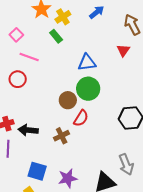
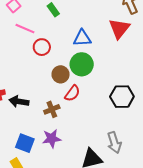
red triangle: (123, 50) -> (119, 29), size x1.6
red circle: (18, 79) -> (42, 47), moved
purple star: (68, 178) -> (52, 139), moved

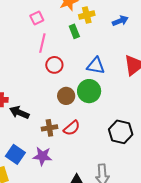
pink line: (25, 29) -> (42, 43), turned 66
red semicircle: (72, 93) -> (72, 128), moved

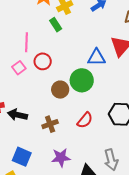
pink square: (37, 18) -> (19, 68), moved
blue triangle: (96, 66) -> (96, 57), moved
red semicircle: (72, 128) -> (85, 120), moved
purple star: (42, 156) -> (61, 158), moved

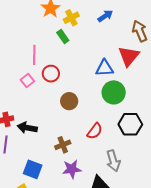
green circle: (82, 80) -> (114, 92), moved
brown cross: (50, 124) -> (63, 145), moved
gray arrow: (111, 160) -> (113, 161), moved

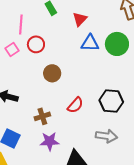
red triangle: (129, 56) -> (80, 19), moved, size x0.7
green circle: (114, 92) -> (117, 44), moved
gray arrow: (113, 161) -> (106, 136), moved, turned -70

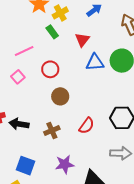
pink line: (21, 24) -> (24, 51), turned 66
red circle: (36, 44) -> (50, 69), moved
brown cross: (42, 116) -> (52, 130), moved

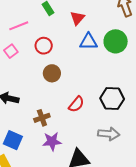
brown cross: (52, 130) -> (42, 118), moved

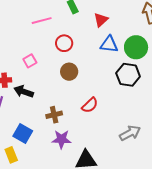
pink square: (11, 51) -> (30, 61), moved
black hexagon: (112, 99) -> (128, 75), moved
gray arrow: (109, 134) -> (130, 133), moved, turned -40

